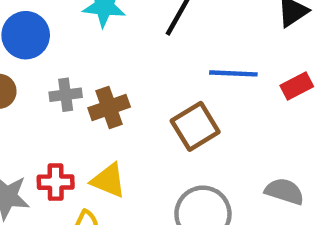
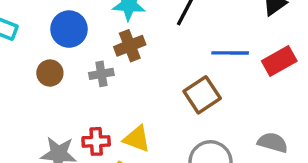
red rectangle: (297, 86) -> (279, 61), size x1.4
brown cross: (109, 107) -> (130, 46), moved

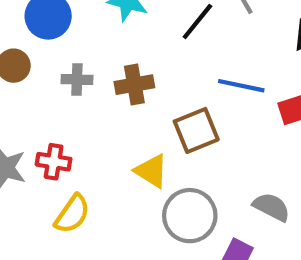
brown cross: (130, 46) -> (134, 85), moved
yellow triangle: (137, 139) -> (151, 171), moved

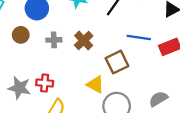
brown cross: (134, 85) -> (84, 41), turned -30
gray semicircle: (271, 207) -> (158, 99), turned -54

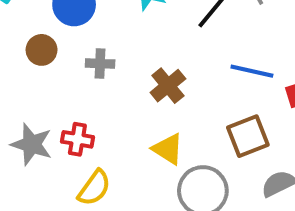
brown cross: (84, 41) -> (168, 86), moved
brown square: (117, 62) -> (248, 136), moved

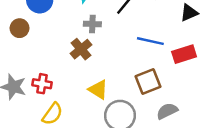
gray cross: (100, 64) -> (92, 24), moved
brown cross: (168, 86) -> (81, 49), moved

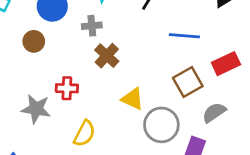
gray cross: (92, 24) -> (92, 26), moved
red rectangle: (184, 54) -> (226, 64), moved
red cross: (42, 84) -> (67, 88), moved

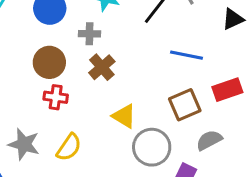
brown circle: (34, 41) -> (49, 62), moved, size x1.4
gray star: (36, 109) -> (24, 144), moved

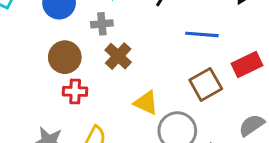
gray semicircle: (209, 140) -> (252, 125), moved

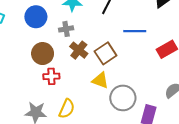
brown square: (206, 84) -> (106, 53), moved

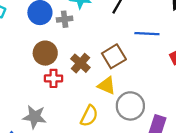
gray cross: (66, 29) -> (65, 19), moved
brown cross: (79, 50) -> (80, 63), moved
yellow semicircle: (67, 109) -> (89, 116), moved

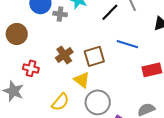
brown circle: (45, 53) -> (17, 34), moved
red cross: (53, 78) -> (31, 68), moved

